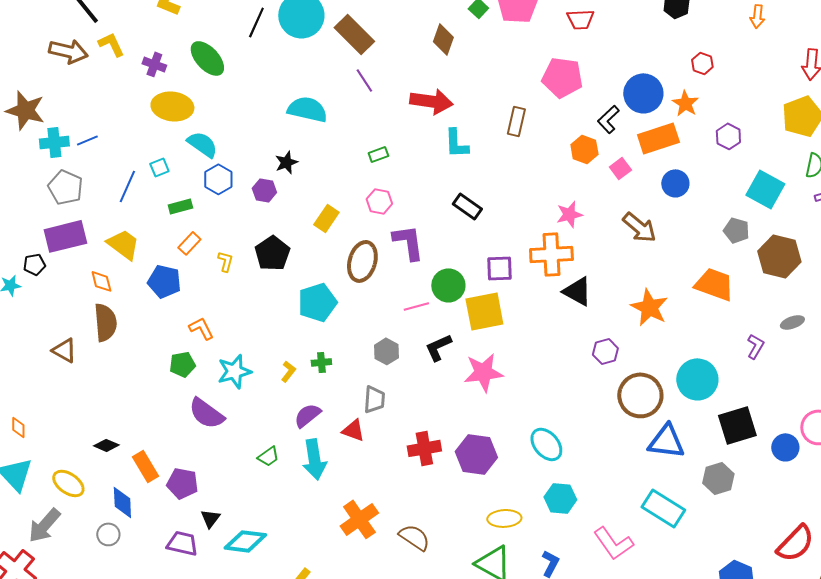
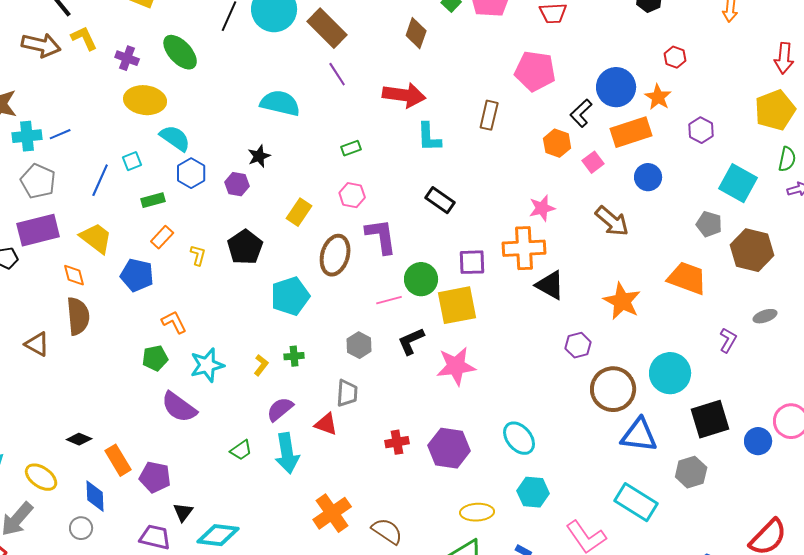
red cross: (424, 448) -> (397, 442), size x0.7

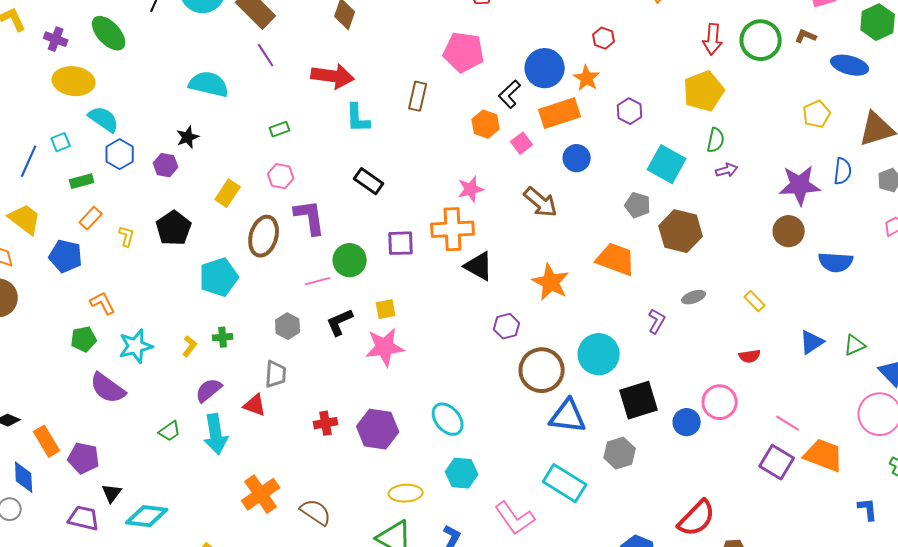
yellow square: (457, 305) -> (386, 309), moved, size x0.5

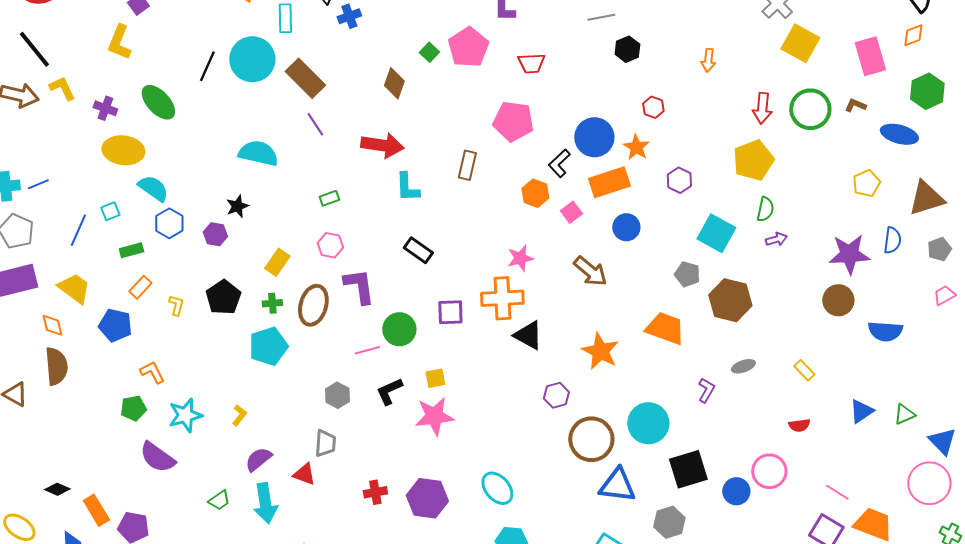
green cross: (223, 337) -> (272, 303), moved

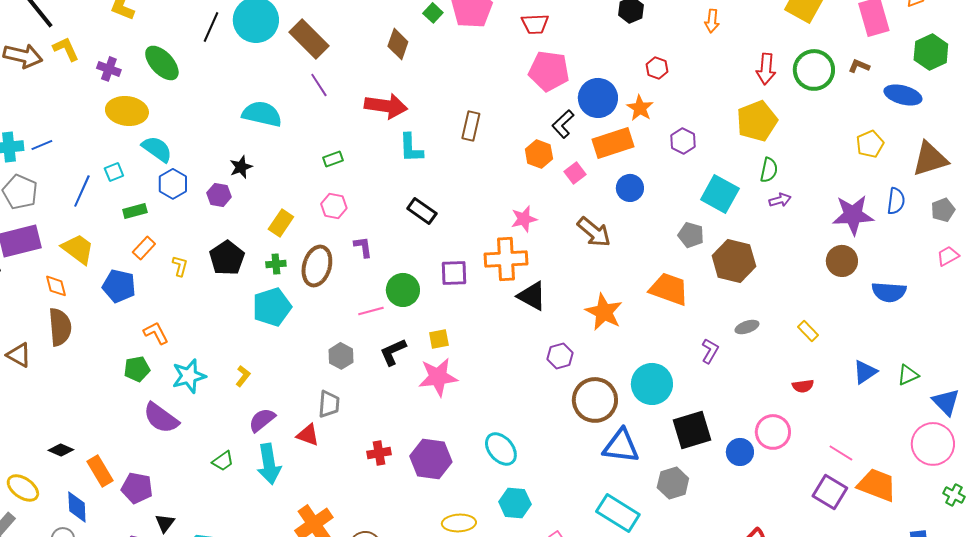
pink pentagon: (513, 121) -> (549, 71), moved
purple L-shape: (359, 286) -> (363, 247), size x0.6

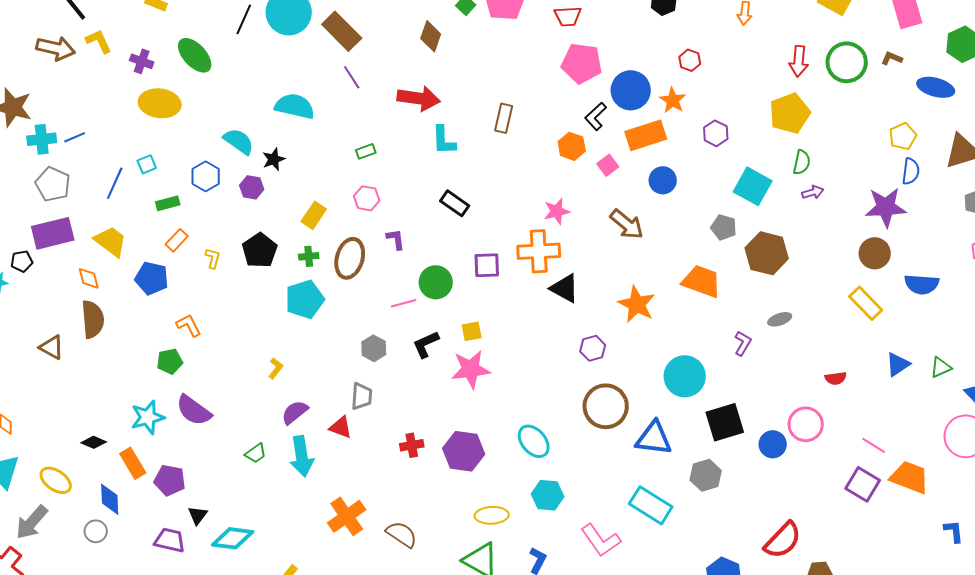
cyan semicircle: (157, 149) -> (239, 141), moved
blue semicircle: (896, 201) -> (911, 171), moved
yellow rectangle: (808, 331) -> (866, 303), moved, size x1.6
cyan star: (189, 376) -> (148, 417), moved
brown circle: (595, 400) -> (606, 406), moved

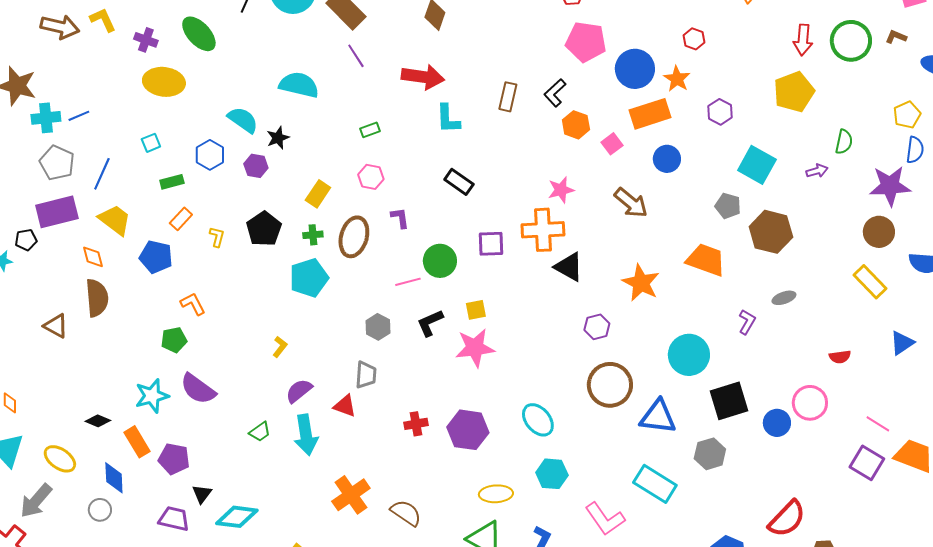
black L-shape: (596, 116) -> (555, 93), moved
green semicircle: (802, 162) -> (844, 142), moved
blue line: (115, 183) -> (102, 174), moved

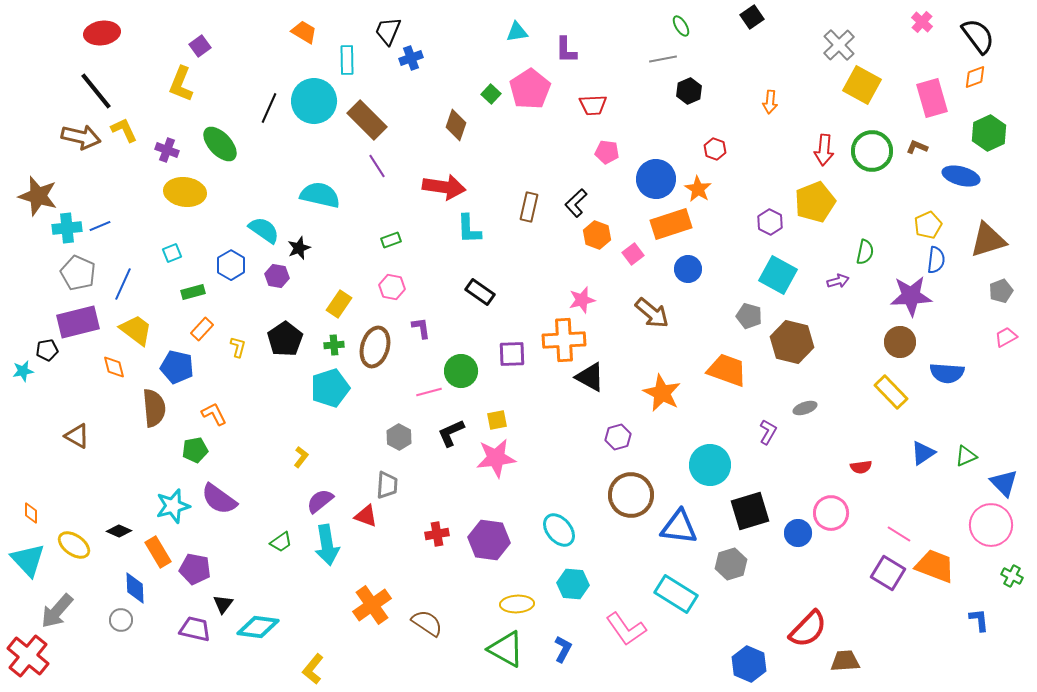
pink pentagon: (586, 42) -> (607, 152), size x0.6
purple hexagon: (720, 112) -> (770, 222), moved
brown semicircle: (97, 298) -> (154, 408), moved
yellow ellipse: (60, 459) -> (74, 545), moved

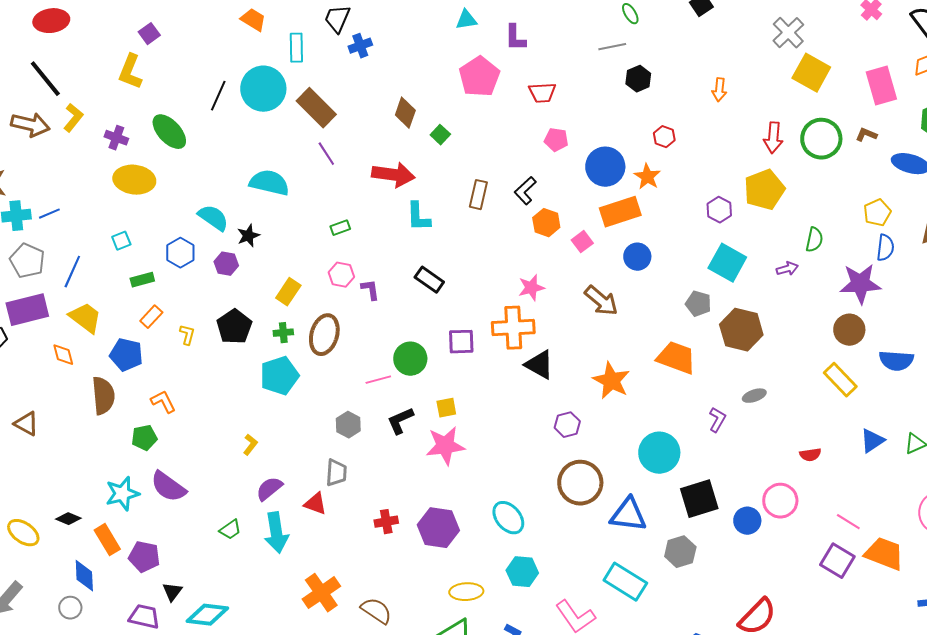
green square: (491, 94) -> (440, 135), moved
yellow L-shape: (124, 130) -> (73, 118), turned 64
purple L-shape: (421, 328) -> (370, 290), moved

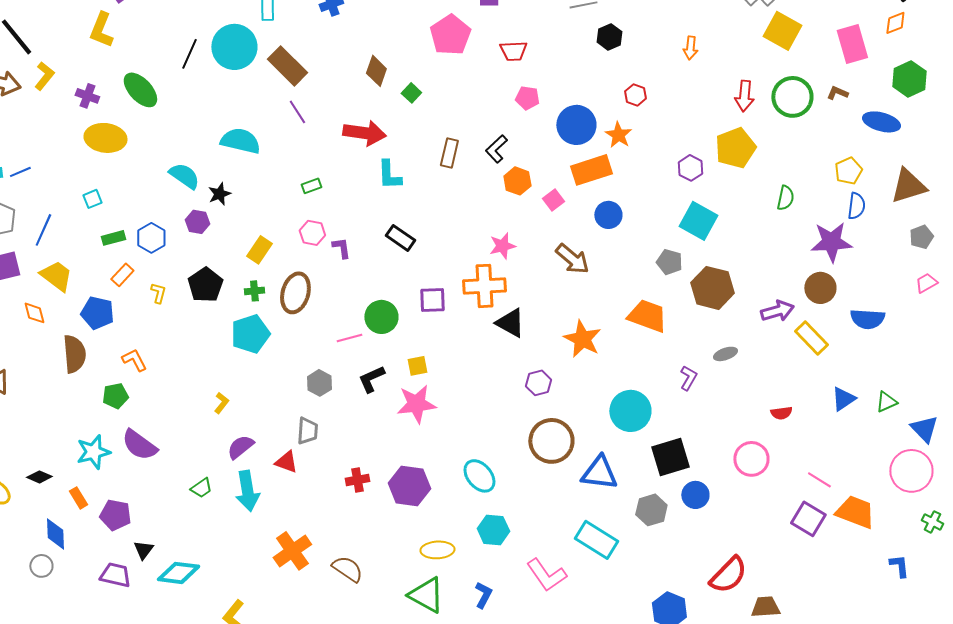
blue hexagon: (180, 253) -> (151, 238), moved
purple arrow: (787, 269) -> (777, 311), moved, size x1.5
blue circle: (747, 521) -> (695, 495), moved
orange rectangle: (107, 540) -> (78, 498), size x0.7

